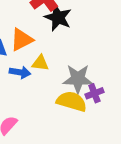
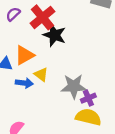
yellow triangle: (40, 63) -> (41, 74), turned 32
yellow semicircle: (72, 101) -> (88, 117), moved

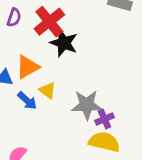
purple semicircle: (13, 14) -> (14, 17), turned 152
blue arrow: (24, 83) -> (27, 101), turned 35

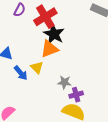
orange triangle: (28, 67) -> (49, 49), moved
gray star: (87, 105) -> (64, 82), size x0.6

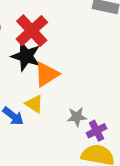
black star: (54, 34) -> (26, 56), moved

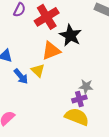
black star: (26, 56) -> (70, 35), moved
gray star: (77, 117) -> (86, 86), moved

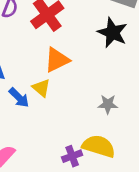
black star: (70, 35) -> (113, 33), moved
purple cross: (79, 99) -> (72, 156), moved

